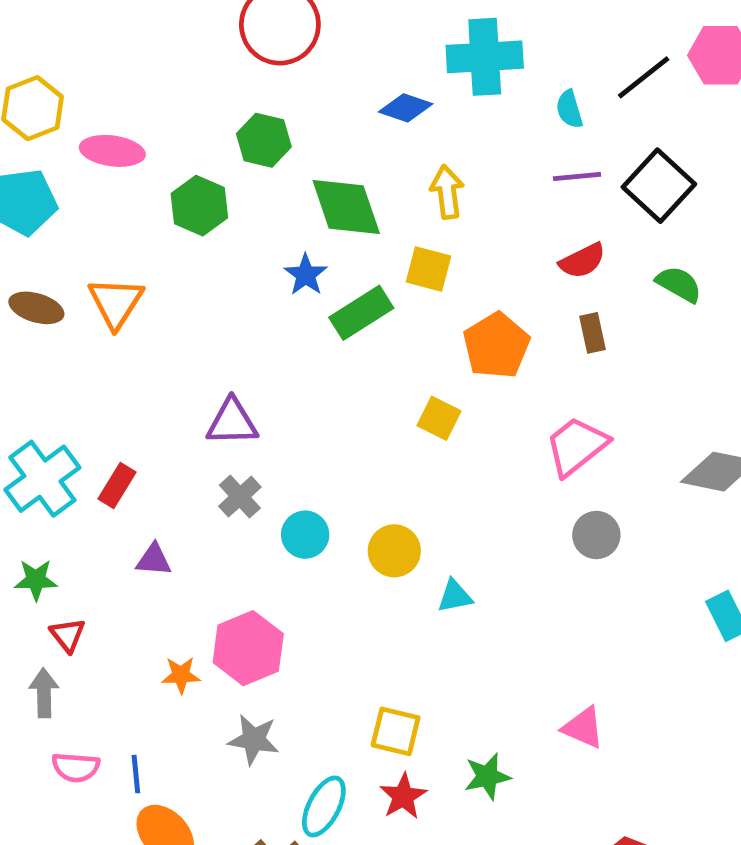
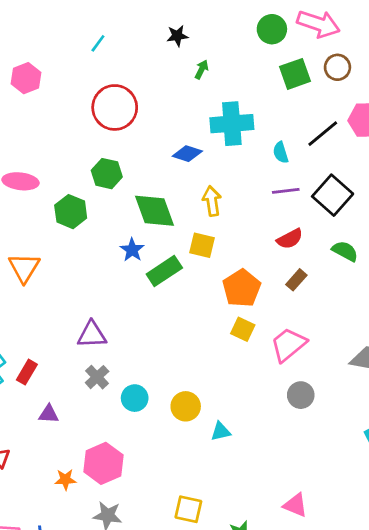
brown rectangle: (593, 333) -> (296, 280), turned 55
yellow square: (439, 418) -> (243, 329), moved

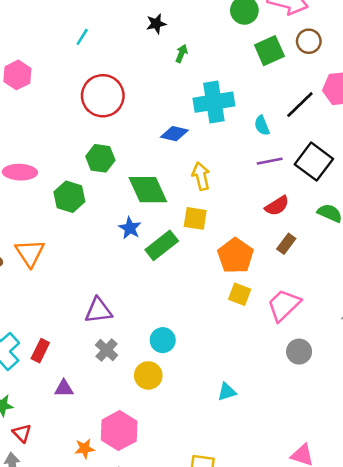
cyan circle: (135, 398) -> (163, 340), moved
yellow circle: (186, 406) -> (148, 375), moved

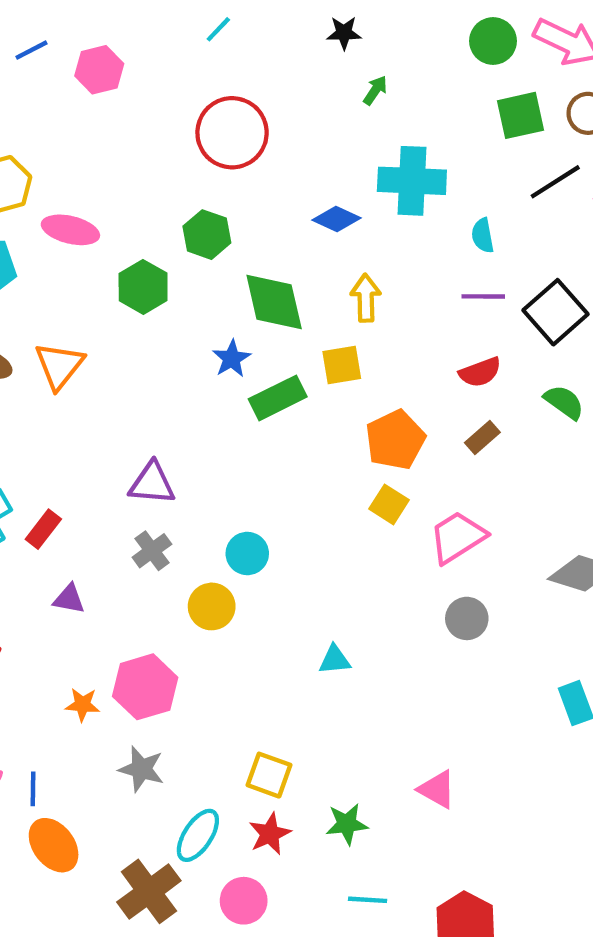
black line: (300, 105) -> (555, 182), moved
yellow square: (195, 218) -> (342, 365), turned -30

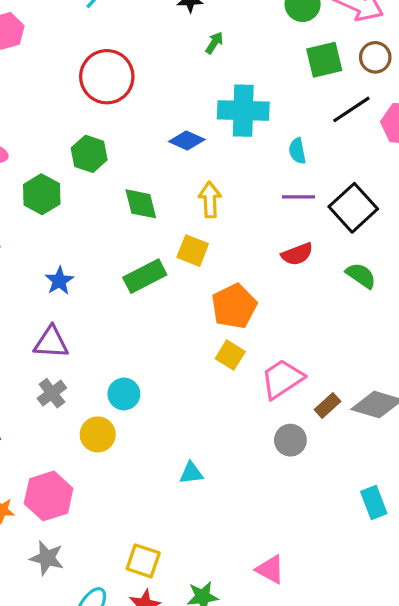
green diamond: (274, 302) -> (141, 204), size x0.7
blue star: (232, 359) -> (59, 281), moved
yellow square: (342, 365) -> (193, 251), turned 32
brown rectangle: (482, 438) -> (328, 405), moved

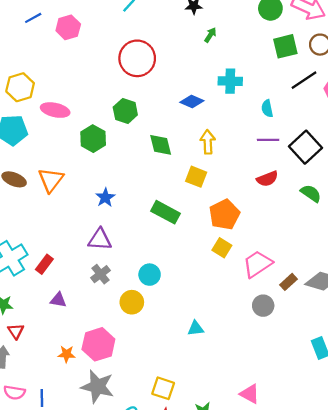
cyan cross: (243, 111) -> (230, 81), size x0.7
green rectangle: (145, 276) -> (165, 212), moved, turned 56
gray star: (47, 558) -> (97, 387), size x1.4

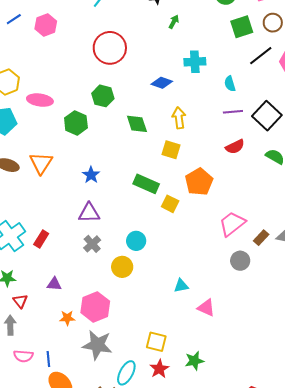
yellow square: (222, 248) -> (170, 204), moved
purple triangle: (58, 300) -> (54, 284), moved
pink triangle: (250, 394) -> (206, 308), moved

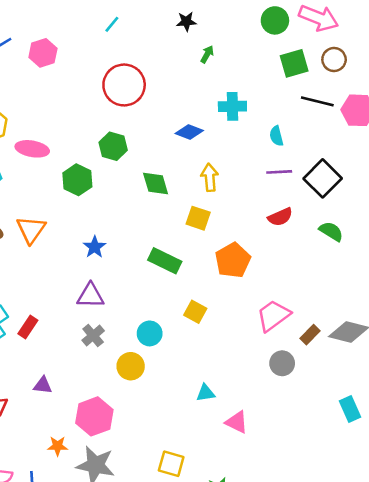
black line: (261, 56) -> (317, 101), turned 50
yellow square: (170, 204) -> (195, 312), moved
orange star: (67, 318) -> (58, 446), moved

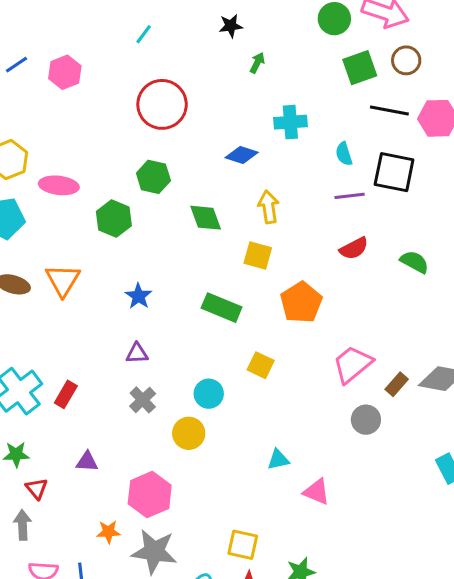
black square: (323, 178) -> (394, 172), moved, turned -30
purple triangle: (90, 296) -> (137, 353), size x0.7

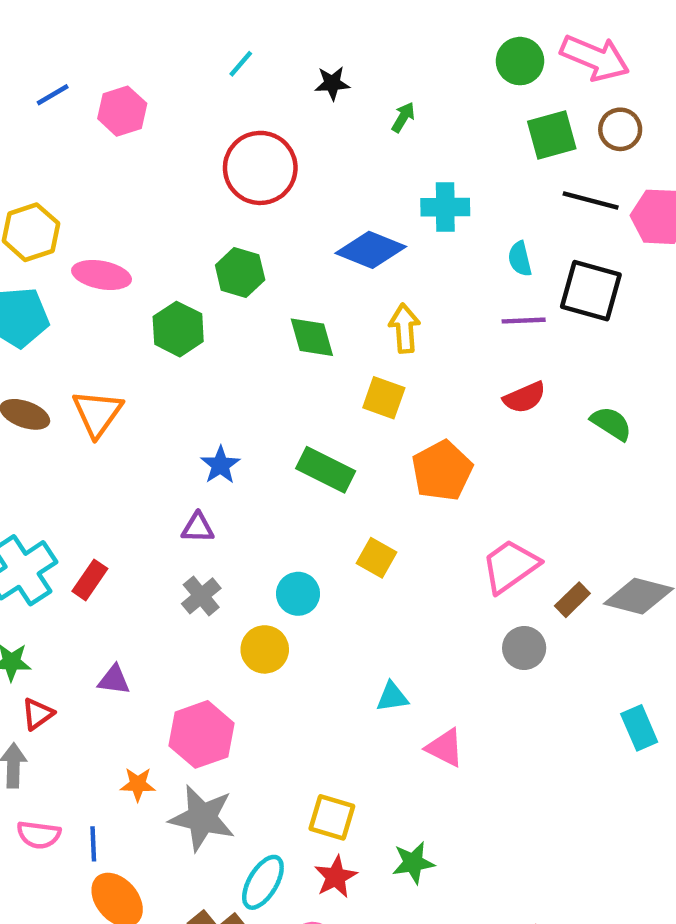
black star: (231, 26) -> (332, 83), moved
blue diamond: (242, 155) -> (371, 250), size x1.4
blue star: (138, 296) -> (220, 465), moved
red triangle: (37, 488) -> (38, 714), turned 30

